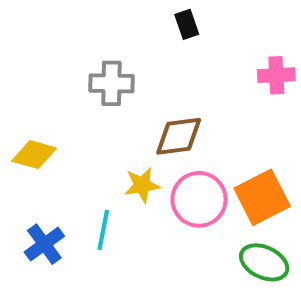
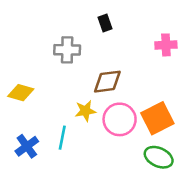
black rectangle: (187, 24) -> (105, 23), moved

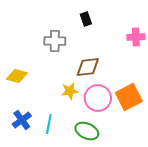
cyan line: (62, 138) -> (49, 124), moved
green ellipse: (159, 157) -> (87, 131), moved

